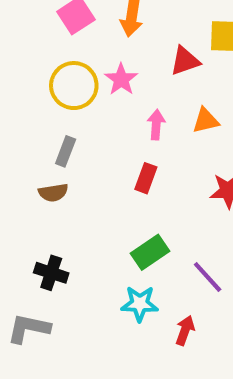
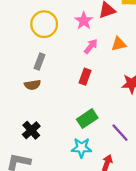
pink star: (121, 79) -> (84, 21), moved
pink arrow: (156, 125) -> (91, 46), turned 35
black cross: (51, 273) -> (31, 130), turned 30

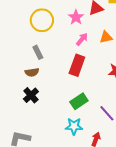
gray rectangle: (39, 61) -> (38, 52), turned -48
red rectangle: (85, 77) -> (77, 65), size x1.5
black cross: (31, 130) -> (31, 95), moved

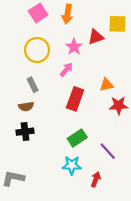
orange triangle: (106, 37) -> (107, 85), moved
pink arrow: (82, 39) -> (66, 70), moved
black cross: (31, 95) -> (25, 132), turned 35

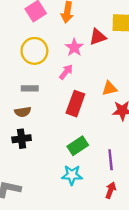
gray rectangle: (33, 85) -> (30, 88), turned -64
purple line: (108, 151) -> (111, 160), turned 36
red arrow: (96, 179) -> (111, 190), moved

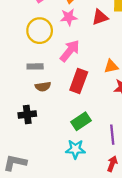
pink star: (74, 47) -> (69, 17), moved, turned 30
pink arrow: (66, 72) -> (70, 51), size x1.5
brown semicircle: (23, 112) -> (43, 87), moved

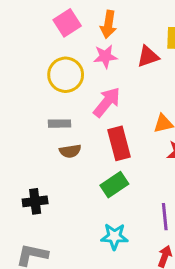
red rectangle: (79, 81) -> (119, 143), turned -35
black cross: (27, 114) -> (35, 201), moved
green rectangle: (81, 121) -> (114, 185), moved

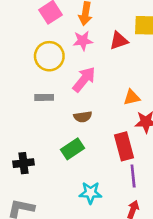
red rectangle: (119, 143) -> (124, 146), moved
brown semicircle: (70, 151) -> (83, 117), moved
green rectangle: (114, 185) -> (72, 149), moved

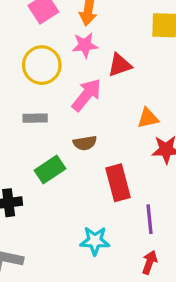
red triangle: (119, 41) -> (120, 65), moved
red rectangle: (124, 146) -> (118, 183), moved
green rectangle: (72, 149) -> (50, 170), moved

